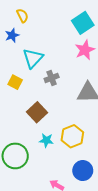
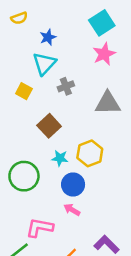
yellow semicircle: (22, 16) -> (19, 18), moved, turned 96
blue star: (12, 35) -> (48, 37), moved
blue circle: (83, 171) -> (73, 185), moved

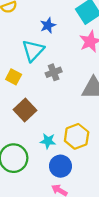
blue star: (48, 37) -> (48, 25), moved
brown square: (49, 126) -> (25, 110), moved

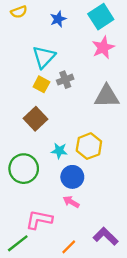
blue star: (48, 25) -> (58, 19), moved
yellow square: (14, 77) -> (41, 84), moved

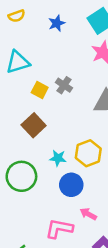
cyan triangle: (44, 57) -> (18, 62), moved, turned 30
gray cross: (65, 80) -> (64, 85), turned -35
pink arrow: (71, 202) -> (88, 214), moved
pink L-shape: (39, 220) -> (59, 229), moved

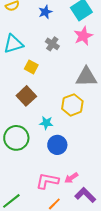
gray cross: (64, 85) -> (52, 44), moved
yellow hexagon: (88, 153) -> (72, 105), moved
pink arrow: (88, 214) -> (71, 178), moved, turned -64

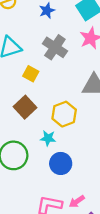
gray cross: (52, 44) -> (55, 47), size x1.5
yellow hexagon: (72, 105) -> (64, 114), moved

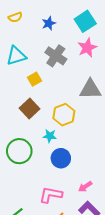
yellow square: (31, 74) -> (34, 79), turned 32
pink arrow: (77, 201) -> (85, 187), moved

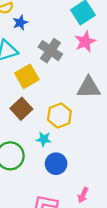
blue star: (49, 23) -> (20, 23), moved
yellow square: (34, 79) -> (27, 76), size x1.5
pink arrow: (85, 187) -> (83, 195), turned -32

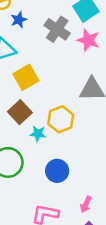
pink star: (85, 42) -> (88, 40), turned -30
gray cross: (50, 51) -> (57, 29), moved
cyan star: (44, 139) -> (38, 134), moved

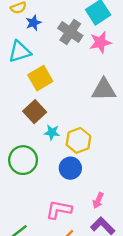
pink star: (88, 40) -> (100, 42), turned -30
yellow hexagon: (61, 119) -> (78, 140), moved

